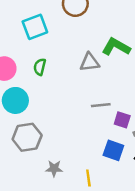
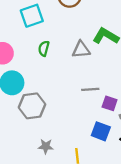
green semicircle: (40, 67) -> (44, 48), moved
gray hexagon: (27, 137) -> (32, 106), moved

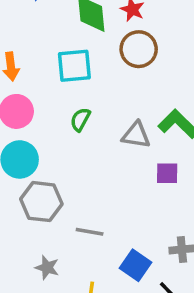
gray line: (90, 89) -> (90, 232), moved
purple square: (110, 103) -> (167, 173), moved, turned -32

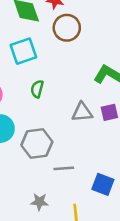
gray triangle: (136, 135) -> (82, 112), moved
gray hexagon: (41, 202) -> (37, 143), moved

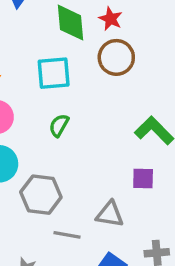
gray triangle: (82, 112) -> (110, 214), moved

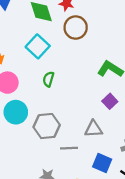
cyan square: (54, 73) -> (38, 46), turned -30
purple square: (143, 178) -> (110, 101), turned -32

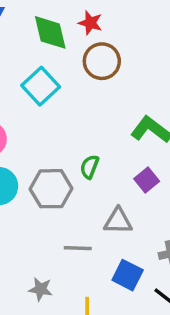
green semicircle: (48, 79) -> (90, 167), moved
gray hexagon: (47, 126) -> (51, 189), moved

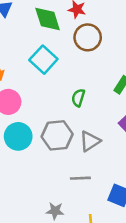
green semicircle: (90, 167) -> (78, 98), moved
gray triangle: (118, 221) -> (90, 141), moved, turned -30

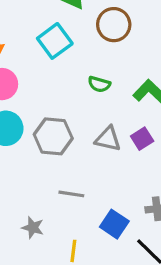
green semicircle: (78, 98) -> (99, 84), moved, turned -102
gray triangle: (90, 141) -> (108, 139), moved, turned 35

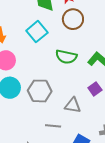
green semicircle: (99, 84) -> (66, 57), size x1.5
gray triangle: (108, 139) -> (73, 105), moved

